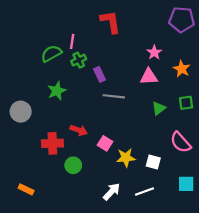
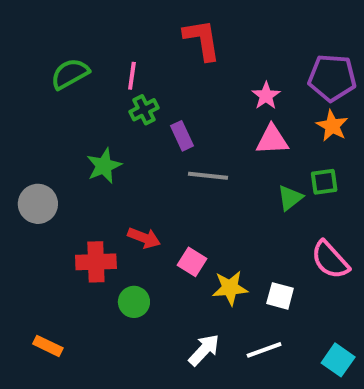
purple pentagon: (182, 20) -> (332, 78), moved
pink star: (154, 52) -> (266, 96), moved
green semicircle: (51, 54) -> (70, 74), moved
green square: (186, 103) -> (324, 182), moved
cyan square: (186, 184) -> (338, 360), moved, turned 35

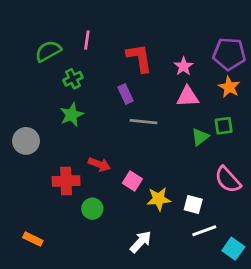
red L-shape: (202, 40) -> (139, 58), moved
pink line: (132, 76) -> (87, 40), moved
green cross: (144, 110) -> (73, 79), moved
white line: (264, 350) -> (204, 231), moved

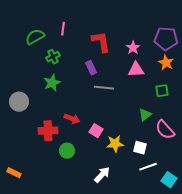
green triangle: (200, 137) -> (145, 115), moved
orange rectangle: (33, 239) -> (14, 173), moved

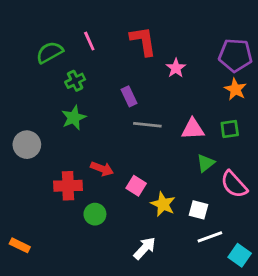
pink line: (63, 29) -> (89, 41), turned -32
red L-shape: (101, 42) -> (143, 41), moved
pink star: (133, 48) -> (176, 68), moved
pink triangle: (136, 70) -> (193, 129), moved
yellow star: (115, 144) -> (163, 204), turned 30

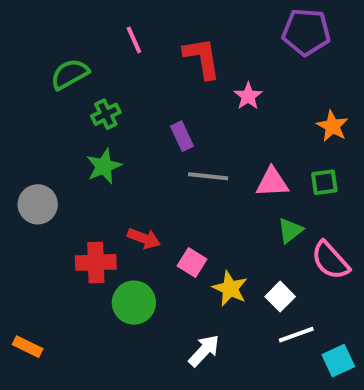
pink line: (89, 41) -> (134, 40), moved
purple pentagon: (235, 55) -> (306, 32), moved
white square: (199, 210) -> (280, 297), turned 30
green circle: (95, 214) -> (134, 303), size x1.4
cyan square: (240, 255) -> (338, 361), turned 30

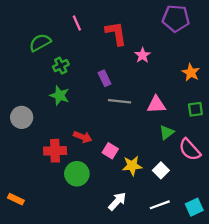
green star: (104, 166) -> (60, 95), turned -30
green square: (324, 182) -> (195, 109), moved
yellow star: (230, 289) -> (132, 166), turned -30
white line: (296, 335) -> (160, 205), moved

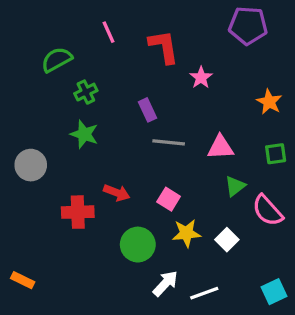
pink square: (110, 151) -> (169, 199), moved
green circle: (77, 174) -> (138, 245), moved
white line: (160, 205) -> (204, 293), moved

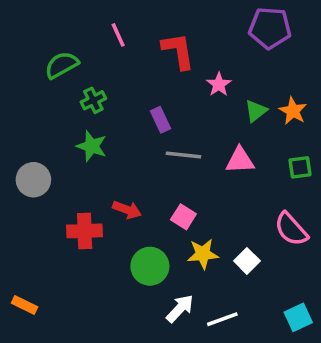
green triangle: (235, 186) -> (256, 111), moved

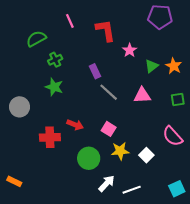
gray line: (183, 155) -> (109, 92), turned 36

